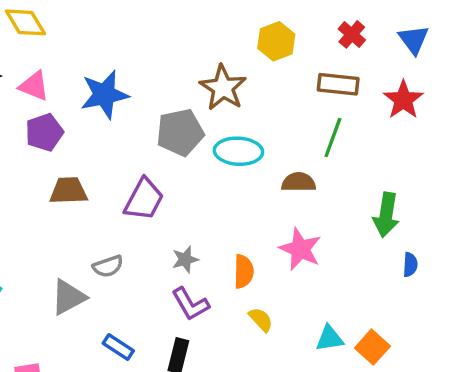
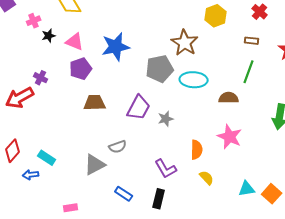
brown rectangle: (338, 84) -> (252, 41), size x0.6
gray star: (185, 259) -> (166, 119), moved

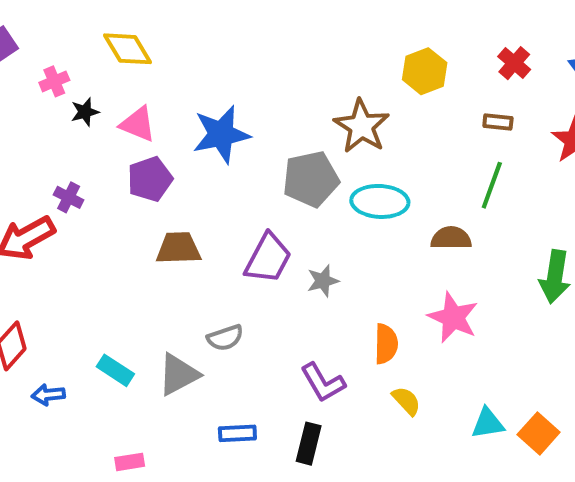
cyan rectangle: (47, 158) -> (115, 370), moved
blue rectangle: (124, 194) -> (237, 433), turned -36

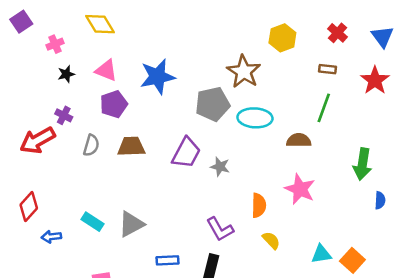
black star: (85, 112) -> (66, 74), moved
gray star: (323, 281) -> (220, 167), turned 30
gray semicircle: (225, 338) -> (91, 145), moved, turned -55

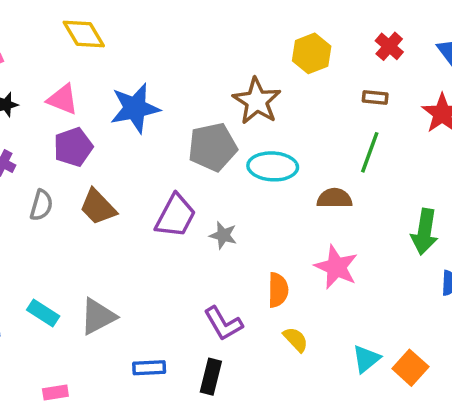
yellow diamond: (100, 24) -> (84, 34), moved
brown trapezoid: (131, 147) -> (98, 207), turned -132
cyan triangle: (321, 254) -> (366, 359), turned -30

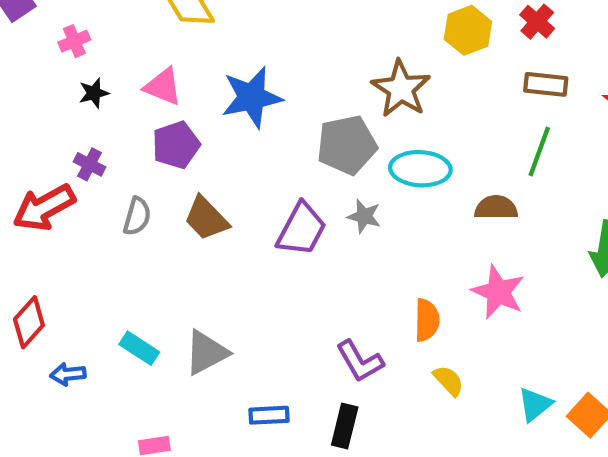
red cross: (389, 46) -> (537, 22), moved
brown rectangle: (375, 98) -> (546, 84), size x1.4
gray star: (223, 235) -> (364, 216), moved

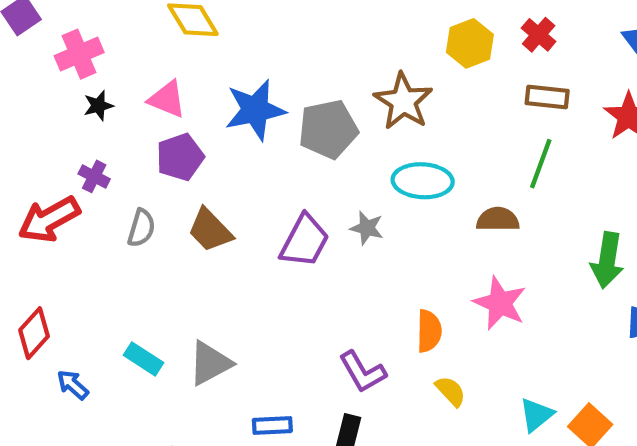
pink cross: (74, 41) -> (79, 54), size x1.5
gray pentagon: (347, 145) -> (328, 129), moved
blue arrow: (68, 374) -> (73, 385), turned 48

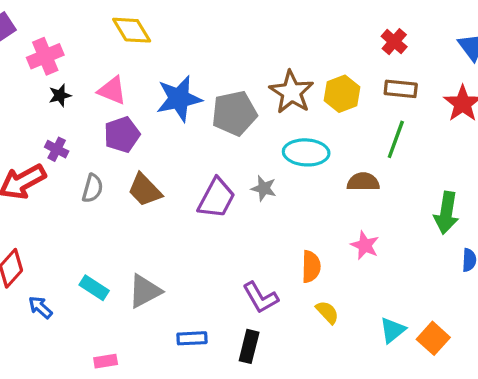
yellow hexagon: (470, 43) -> (342, 94), moved
pink star: (500, 303) -> (365, 245), size x0.7

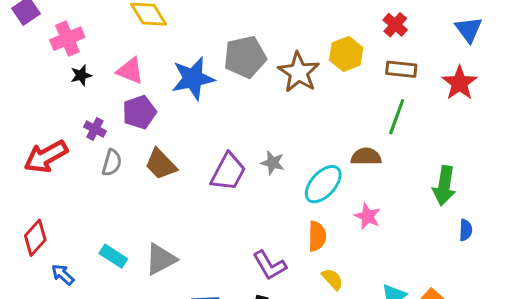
yellow hexagon: (342, 94) -> (346, 54), moved
gray pentagon: (234, 113) -> (245, 57), moved
purple cross: (57, 149) -> (95, 129), moved
cyan ellipse: (306, 152) -> (323, 184), moved, turned -51

